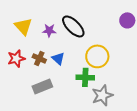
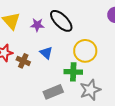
brown cross: (39, 58) -> (23, 61), moved
gray rectangle: (42, 86) -> (53, 92), moved

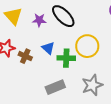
green cross: (73, 72) -> (66, 58), moved

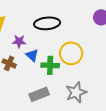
black ellipse: (63, 16) -> (47, 23), turned -50
purple star: (39, 20) -> (19, 41), moved

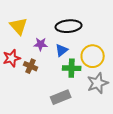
blue triangle: (32, 55) -> (62, 50), moved, turned 40
gray star: (76, 92) -> (98, 83), moved

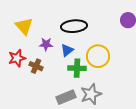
gray star: (98, 83) -> (91, 94), moved

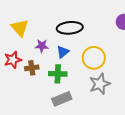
brown cross: (36, 66) -> (32, 68), turned -32
green cross: (77, 68) -> (58, 74), moved
gray star: (91, 94) -> (100, 84), moved

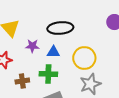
blue triangle: (63, 52) -> (53, 52), turned 40
brown cross: (32, 68) -> (22, 81), moved

